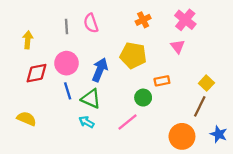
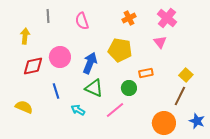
gray line: (67, 26) -> (48, 16), moved
blue line: (68, 91) -> (56, 91), moved
green triangle: (91, 99) -> (94, 88), moved

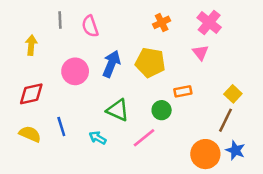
pink semicircle: (82, 21) -> (90, 26), moved
blue arrow: (90, 63) -> (111, 64), moved
red diamond: (33, 66) -> (31, 94), moved
blue line: (56, 91) -> (61, 126), moved
blue star: (197, 121) -> (235, 150), moved

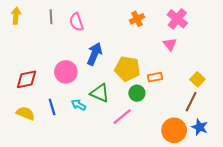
yellow arrow: (31, 45) -> (16, 16), moved
yellow pentagon: (150, 63) -> (127, 69), moved
pink circle: (75, 71) -> (66, 72), moved
cyan arrow: (98, 138) -> (79, 105), moved

